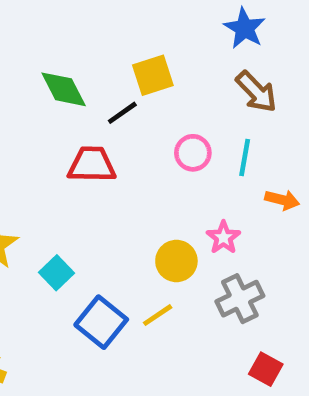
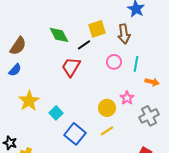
brown arrow: (256, 92) -> (124, 34), moved, turned 36
red trapezoid: (92, 165) -> (71, 67), turned -60
gray cross: (240, 299) -> (149, 116), moved
yellow line: (158, 315) -> (107, 131), moved

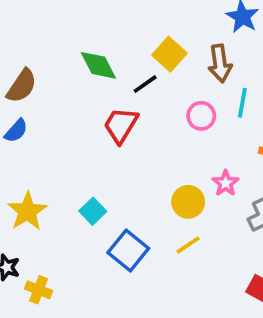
yellow square: (97, 29) -> (169, 54), turned -30
cyan line: (136, 64) -> (242, 103), moved
yellow star: (29, 101) -> (27, 211), moved

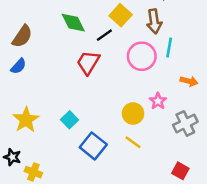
pink circle: (201, 116) -> (142, 56), size x1.5
yellow line: (188, 245) -> (133, 142), turned 70

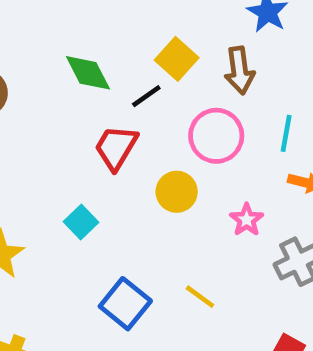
cyan line: (169, 48) -> (286, 133), moved
yellow circle: (133, 114) -> (177, 192), moved
cyan square: (70, 120) -> (81, 222), moved

